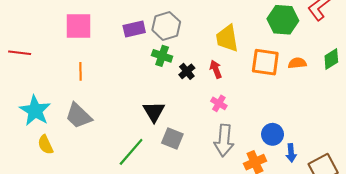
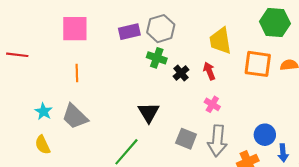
cyan star: (35, 111) -> (44, 111), moved, size x0.6
gray square: (172, 138) -> (186, 139), moved

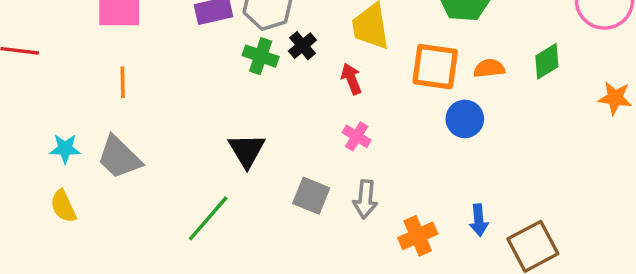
black cross: (181, 73) -> (302, 46), moved
cyan star: (44, 111) -> (65, 149), turned -30
blue circle: (265, 135) -> (465, 119), moved
gray arrow: (217, 141) -> (365, 199), size x0.7

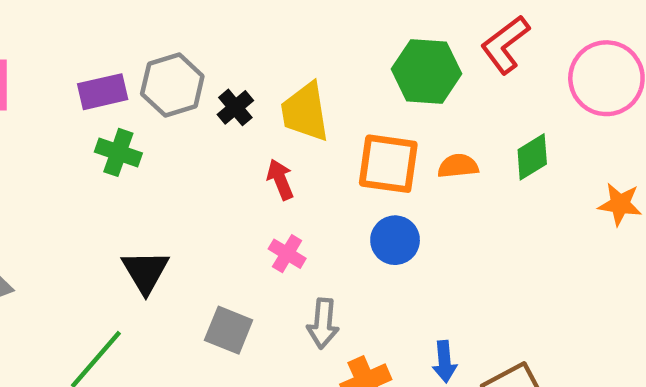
black cross: (302, 46) -> (235, 107), moved
green cross: (261, 56) -> (118, 152), moved
blue circle: (465, 119) -> (395, 240), moved
gray arrow: (365, 199) -> (323, 323), moved

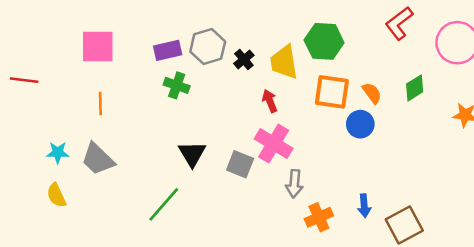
green hexagon: (427, 71) -> (324, 41), moved
orange semicircle: (458, 166) -> (372, 93), turned 60
blue circle: (395, 240) -> (360, 124), moved
pink cross: (287, 254) -> (274, 144), size x1.8
gray square: (229, 330) -> (240, 164), moved

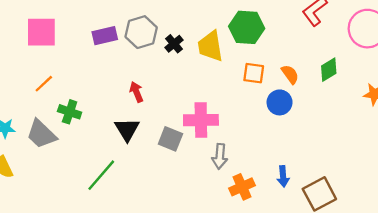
green cross: (177, 85) -> (70, 112), moved
orange square: (332, 92) -> (254, 73), size x0.7
red arrow: (270, 101) -> (136, 92), moved
orange line: (100, 103) -> (44, 84), turned 48
pink cross: (274, 144) -> (201, 120), turned -32

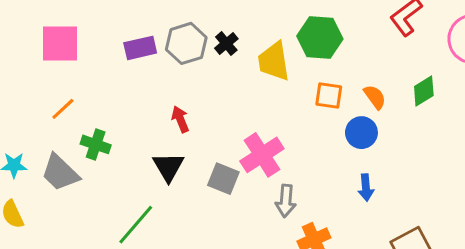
black cross: (174, 44) -> (226, 43), moved
pink cross: (201, 120) -> (262, 155), turned -32
blue arrow: (283, 176) -> (366, 188), moved

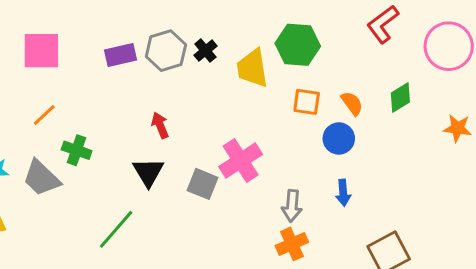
gray arrow: (286, 201) -> (292, 206), moved

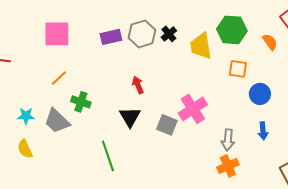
orange semicircle: (352, 103) -> (270, 42), moved
green line: (116, 229) -> (108, 156), turned -60

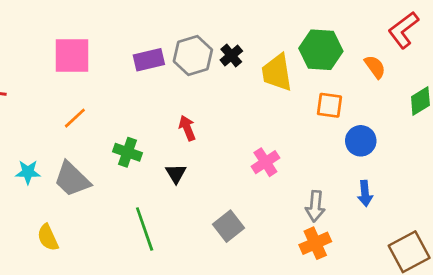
green cross: (81, 102) -> (127, 152), moved
pink cross: (193, 109) -> (265, 162), size x0.7
black triangle: (130, 117) -> (176, 174), size x0.7
gray square: (167, 125) -> (228, 226), moved, turned 30
yellow semicircle: (25, 149) -> (48, 238), moved

